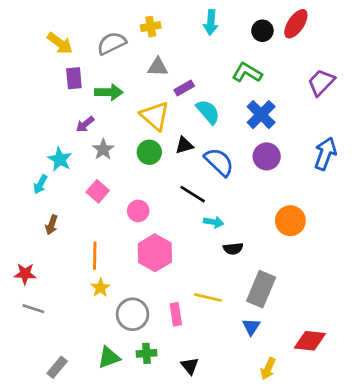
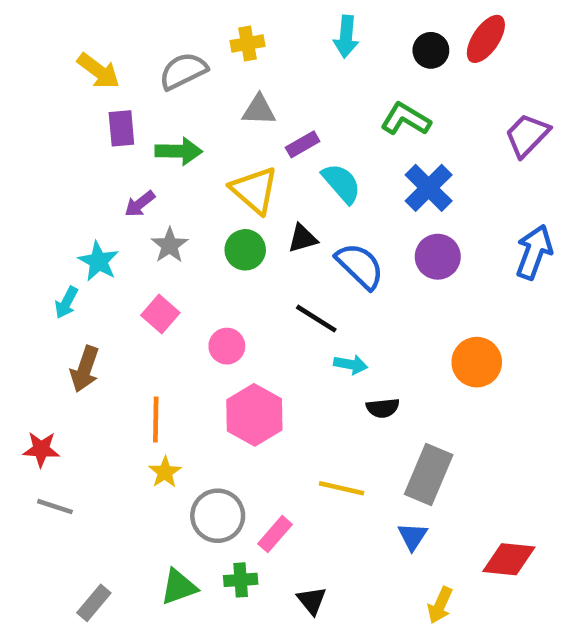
brown arrow: (52, 225) -> (85, 369), size x1.4
pink rectangle: (176, 314) -> (275, 534), moved, turned 50

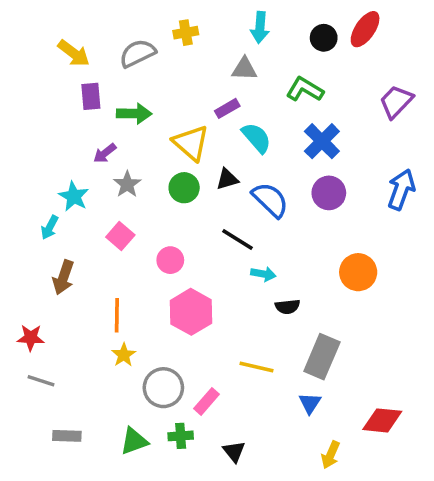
gray triangle: (259, 110) -> (244, 69), moved
gray rectangle: (94, 603) -> (67, 436), moved, turned 52

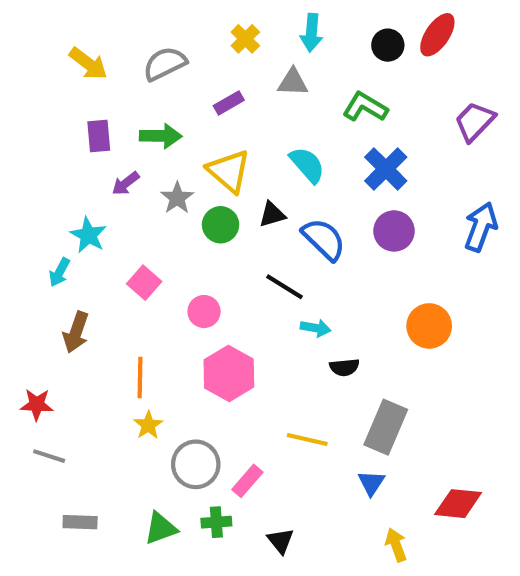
yellow cross: (186, 33) -> (245, 39), moved, turned -35
purple rectangle: (91, 96) -> (99, 136), moved
purple rectangle: (227, 108) -> (229, 103), moved
gray star: (127, 184) -> (177, 198), moved
yellow arrow: (331, 455) -> (396, 545), turned 136

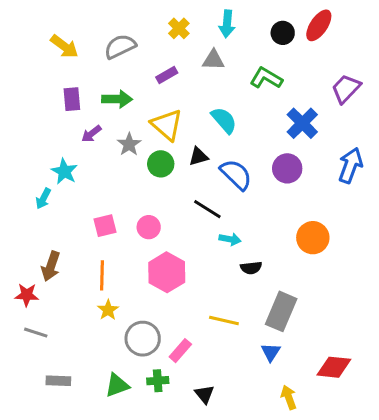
blue cross: (386, 169) -> (302, 123), moved
pink square: (144, 283) -> (105, 226), moved, turned 35
brown arrow: (76, 332) -> (51, 266), moved

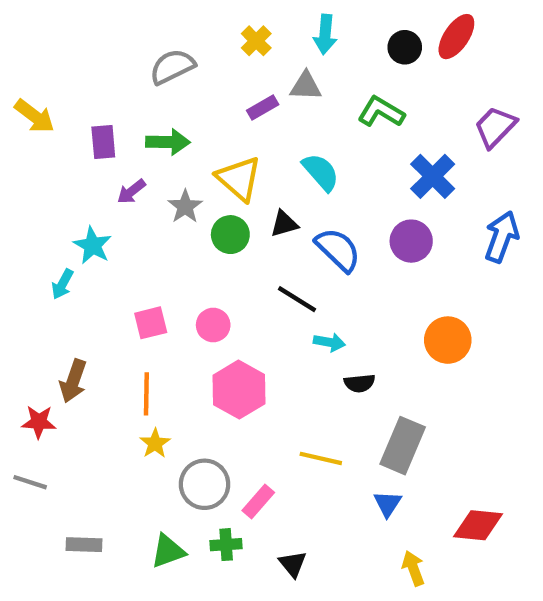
yellow arrow: (64, 46) -> (34, 116), moved
purple rectangle: (167, 75) -> (263, 108), moved
gray line: (36, 333) -> (30, 482), moved

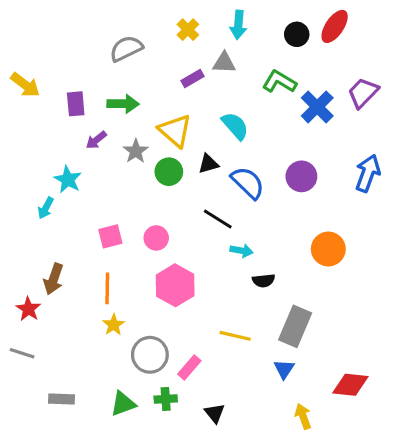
blue cross: (433, 176) -> (317, 107), moved
red star: (39, 422) -> (28, 309), turned 30

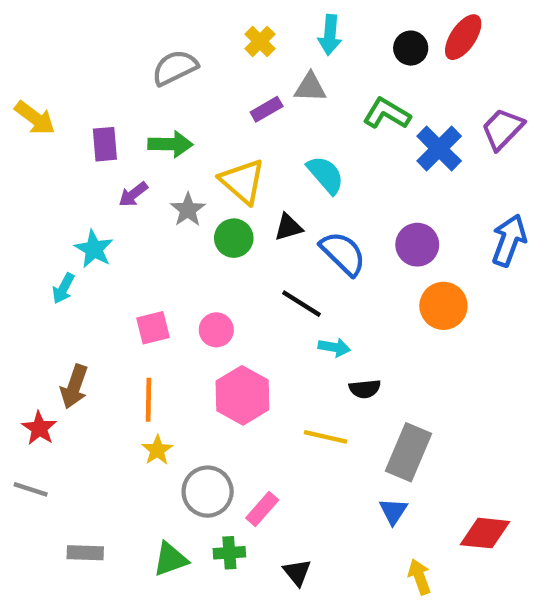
orange circle: (328, 249) -> (443, 306), moved
yellow line: (235, 336) -> (326, 437), moved

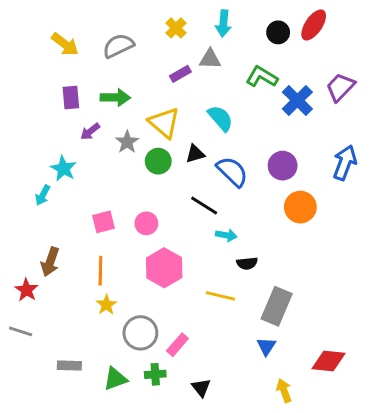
yellow arrow: (35, 118) -> (65, 44), moved
gray rectangle: (85, 553) -> (69, 365), moved

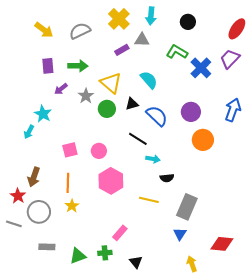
red ellipse: (314, 25) -> (237, 29), moved
yellow cross: (176, 28) -> (119, 19), size x1.5
gray circle: (140, 333) -> (39, 212), moved

